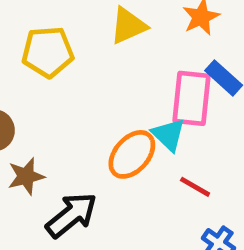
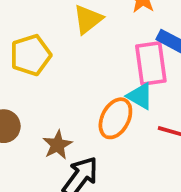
brown star: (26, 176) -> (57, 145), moved

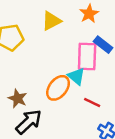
brown star: (57, 145) -> (18, 98), turned -30

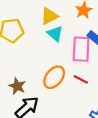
cyan triangle: (76, 76) -> (55, 34), moved
red line: (92, 102) -> (81, 79), moved

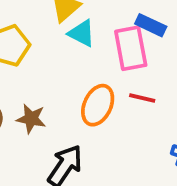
brown star: (17, 86) -> (31, 119), moved

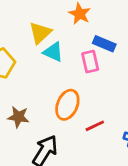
pink rectangle: (131, 48) -> (90, 62), size x0.7
red line: (142, 98) -> (95, 126), moved, turned -36

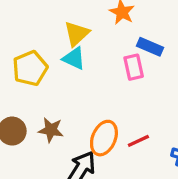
cyan triangle: (53, 52) -> (74, 58), moved
orange ellipse: (67, 105) -> (104, 138), moved

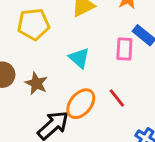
cyan triangle: (74, 58) -> (79, 58), moved
red line: (138, 141) -> (117, 98), moved, turned 60

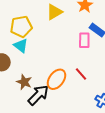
cyan triangle: (79, 58) -> (21, 46), moved
brown star: (36, 83) -> (24, 82), moved

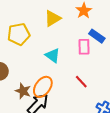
cyan triangle: (21, 46) -> (53, 55), moved
orange ellipse: (56, 79) -> (43, 87), moved

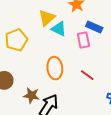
cyan triangle: (53, 55) -> (59, 29), moved
orange ellipse: (43, 87) -> (55, 68), moved, turned -30

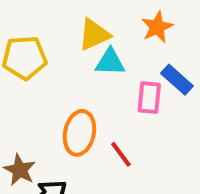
cyan triangle: (59, 29) -> (110, 62), turned -42
red line: (87, 75) -> (121, 154), moved

